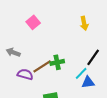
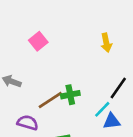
purple semicircle: (25, 74) -> (28, 123), moved

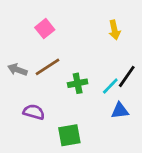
brown line: (50, 100) -> (47, 67), moved
cyan line: (102, 109) -> (110, 86), moved

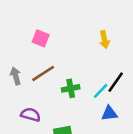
pink square: (45, 29) -> (41, 38), turned -30
gray arrow: (17, 70) -> (16, 76), turned 54

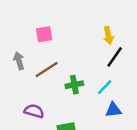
pink square: (41, 38) -> (44, 34), turned -30
gray arrow: (16, 76) -> (19, 61), moved
black line: (116, 82) -> (115, 57), moved

